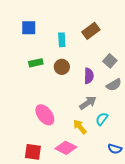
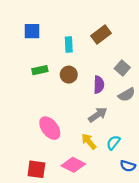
cyan semicircle: (102, 119) -> (113, 143), moved

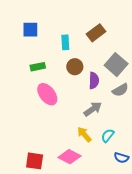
gray square: (122, 68) -> (116, 65), size x1.5
brown circle: (69, 75) -> (75, 67), moved
pink ellipse: (50, 128) -> (47, 94), moved

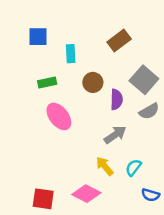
cyan rectangle: (65, 42) -> (71, 54), moved

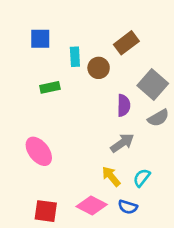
brown circle: (93, 82) -> (99, 68), moved
pink ellipse: (59, 116) -> (39, 151), moved
blue semicircle: (150, 195) -> (128, 207), moved

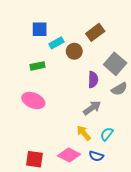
blue square: (40, 39) -> (40, 29), moved
cyan rectangle: (75, 57) -> (56, 43), turned 64
pink ellipse: (39, 151) -> (33, 100), moved, turned -30

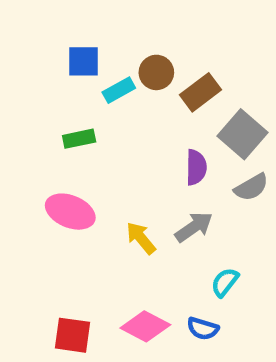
brown rectangle: (95, 32) -> (201, 92), moved
brown circle: (74, 51) -> (156, 72), moved
yellow arrow: (84, 133) -> (141, 238), moved

